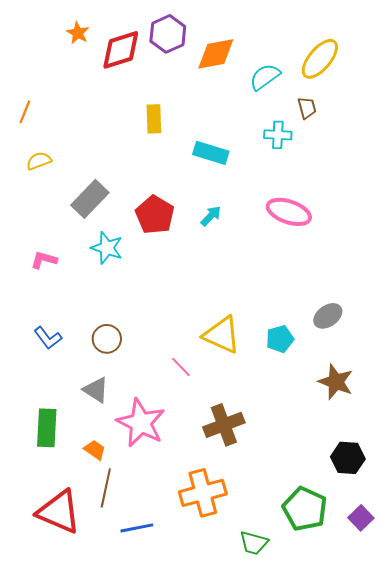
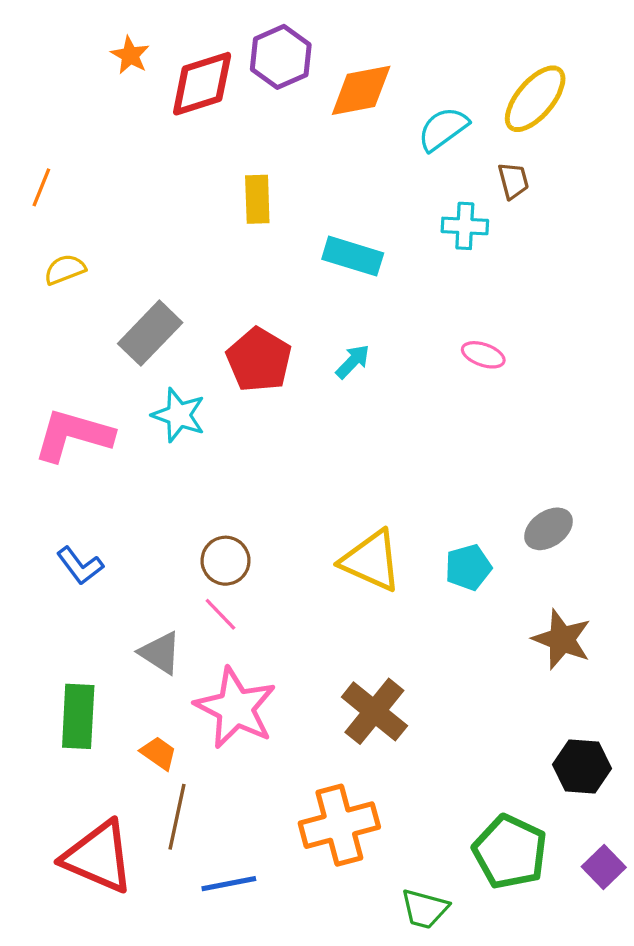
pink ellipse: (289, 212) -> (483, 355), size x0.6
pink L-shape: (44, 260) -> (73, 435), size x1.8
brown circle: (107, 339) -> (226, 561), moved
pink line: (181, 367) -> (220, 614), moved
brown cross: (224, 425) -> (374, 711), turned -30

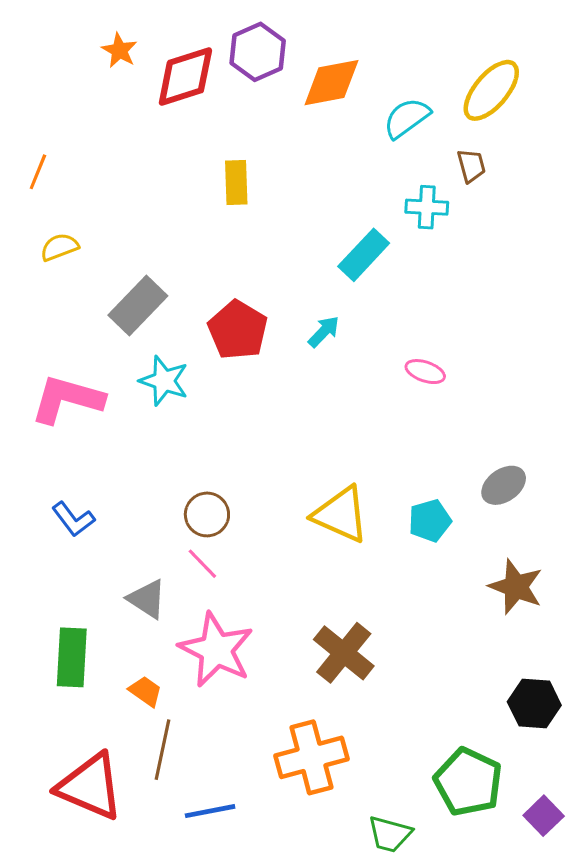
cyan rectangle: (353, 256) -> (364, 255), moved, turned -64
pink ellipse: (483, 355) -> (425, 372), moved
purple square: (604, 867) -> (544, 816), moved

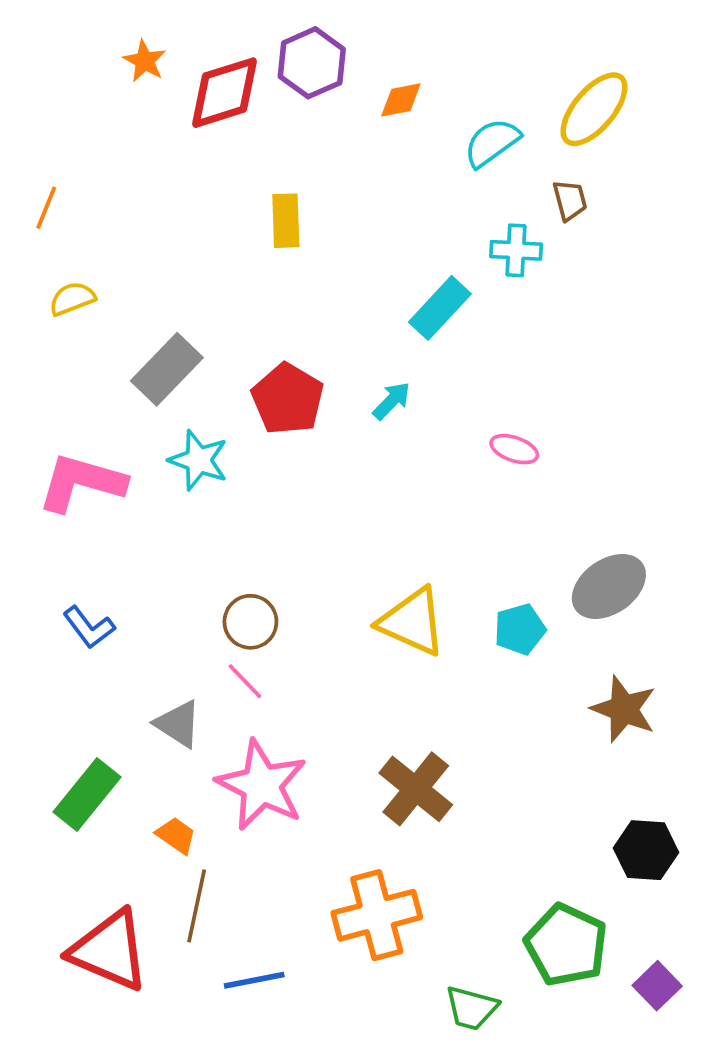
orange diamond: (331, 83) -> (401, 100), size x0.6
gray ellipse: (504, 485) -> (609, 586), size x1.4
green rectangle: (72, 657) -> (87, 794), turned 36

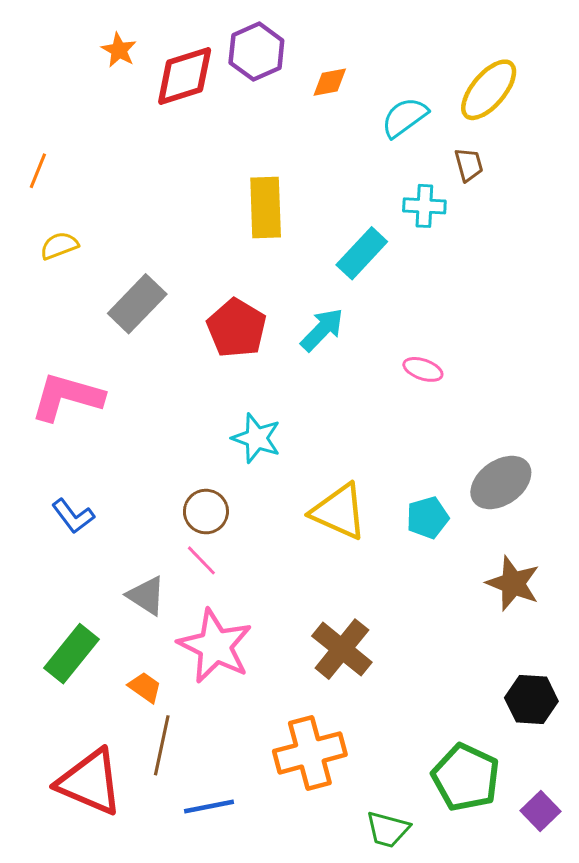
yellow rectangle: (286, 221) -> (266, 207), moved, size x1.4
cyan arrow: (392, 401) -> (322, 330), size x1.4
cyan star: (198, 460) -> (256, 438), moved

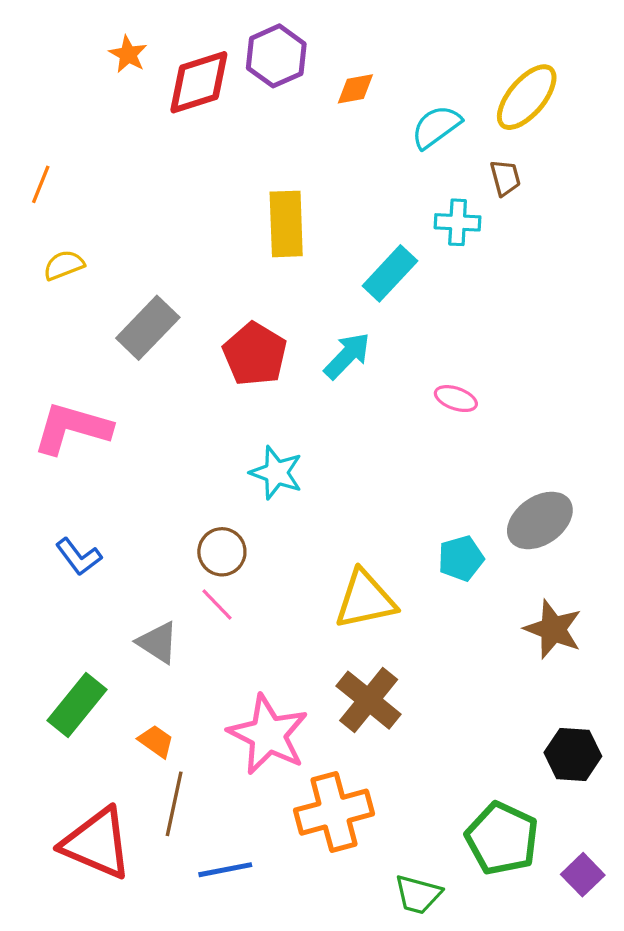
yellow triangle: (339, 512) -> (365, 600), moved, turned -36
pink star: (215, 646) -> (268, 735), moved

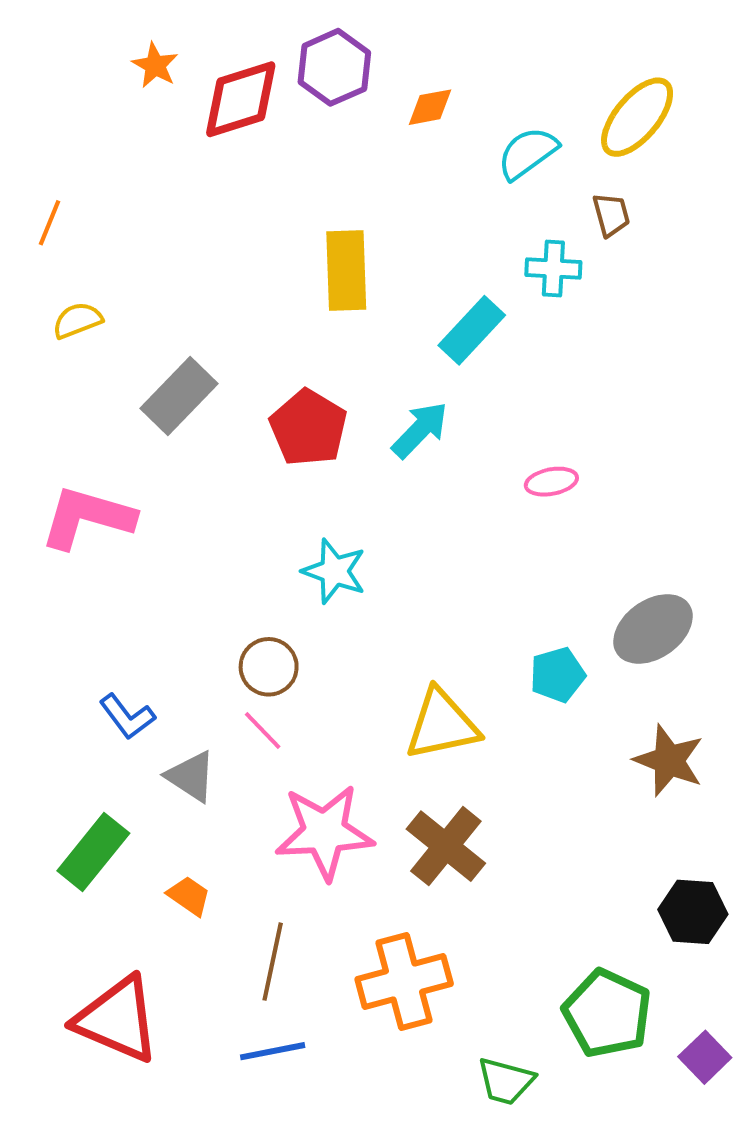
pink ellipse: (456, 399) -> (551, 482), turned -30
blue L-shape: (79, 557) -> (127, 717), moved
pink star: (268, 735) -> (324, 832), moved, turned -30
brown line: (174, 804) -> (273, 962), moved

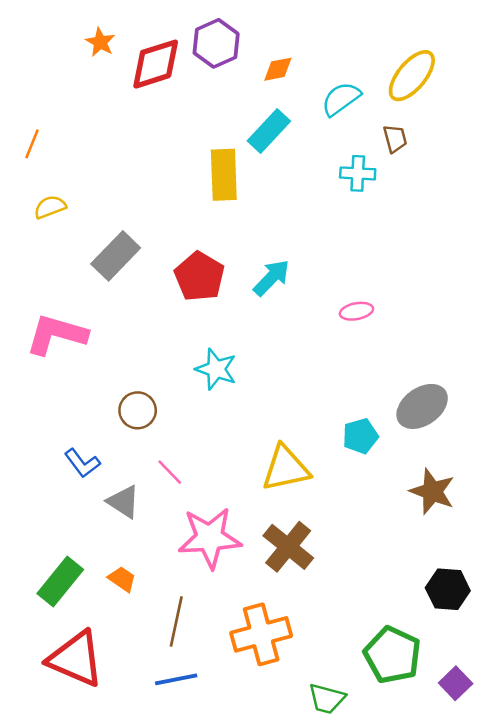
cyan rectangle: (472, 330) -> (269, 131), moved
brown circle: (269, 667) -> (138, 410), moved
green rectangle: (93, 852) -> (60, 582), moved

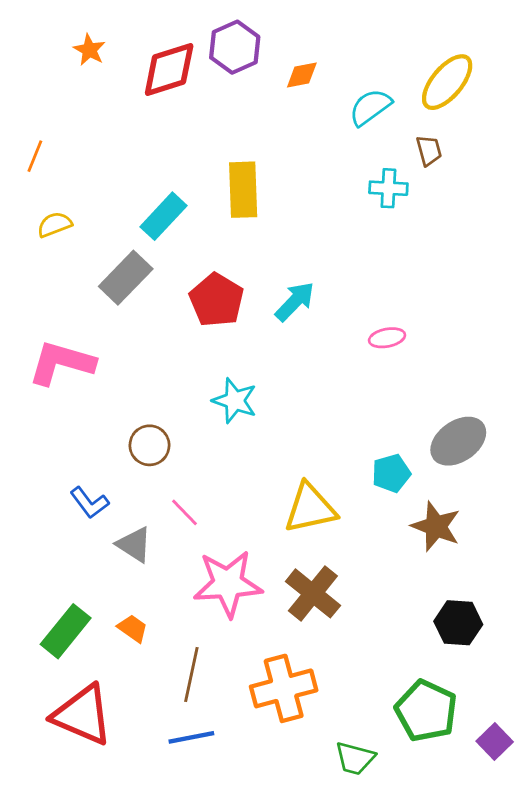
orange star: (100, 42) -> (89, 50), moved
cyan rectangle: (269, 131) -> (163, 216), moved
brown star: (432, 491) -> (436, 526), moved
black hexagon: (448, 589) -> (458, 623), moved

